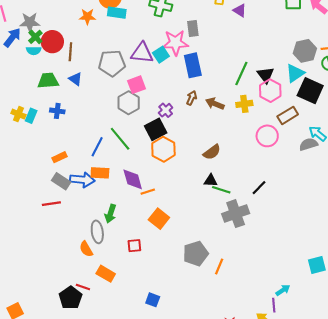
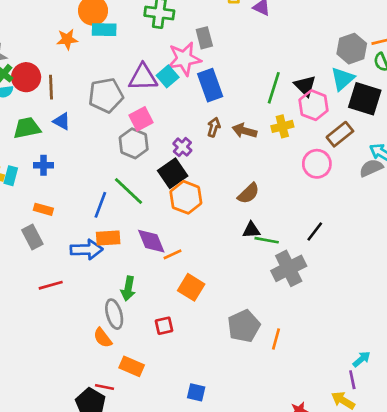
orange rectangle: (60, 157) -> (43, 209), moved, turned 48
gray rectangle: (61, 181) -> (32, 237), moved, turned 36

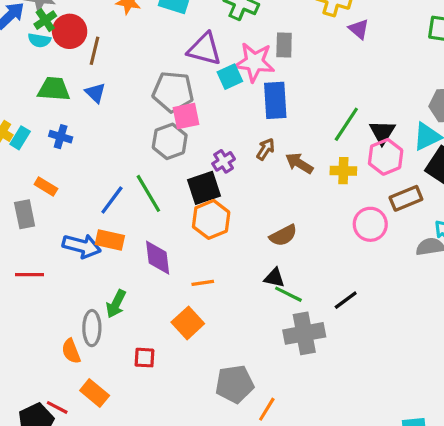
purple triangle: (143, 77) -> (204, 49), moved
gray pentagon: (106, 95) -> (173, 92), moved
orange line: (172, 254) -> (203, 283), moved

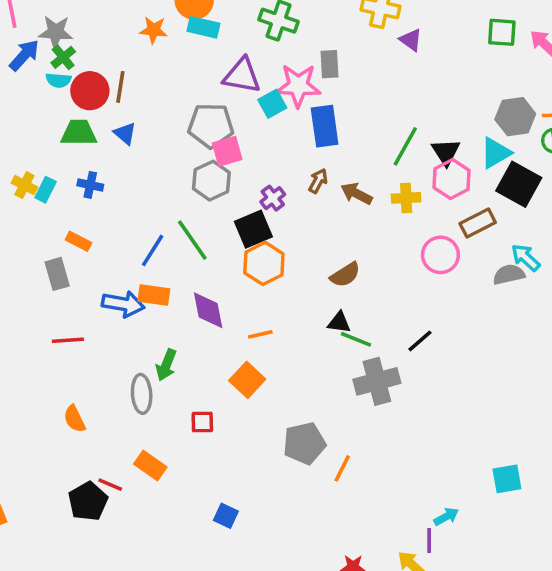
red circle: (70, 31) -> (90, 91), moved
orange semicircle: (71, 351) -> (74, 419), moved

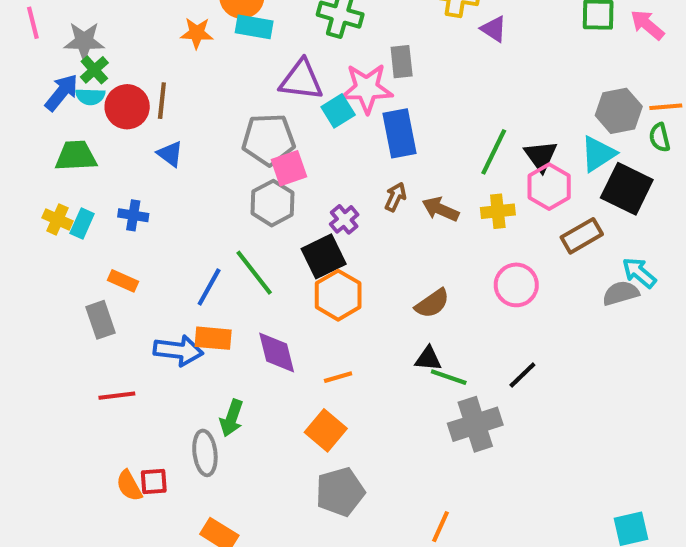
blue arrow: (24, 55) -> (62, 92), moved
green trapezoid: (79, 133) -> (76, 156), moved
pink circle: (440, 255) -> (516, 285), moved
red square: (202, 422) -> (154, 482), moved
gray pentagon: (304, 443) -> (340, 492), moved

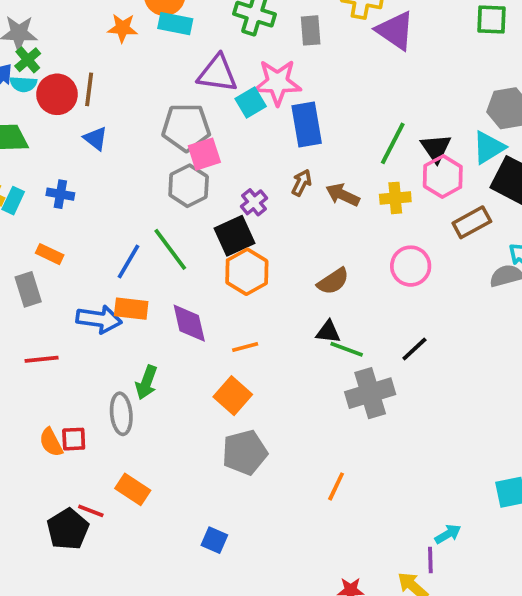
purple triangle: (494, 29) -> (395, 30), size x1.6
gray rectangle: (402, 62) -> (311, 30), moved

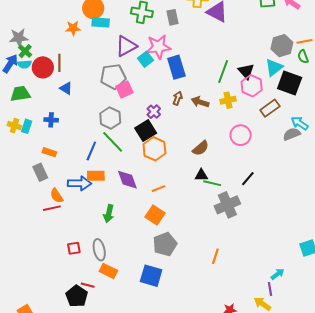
purple triangle: (217, 73) -> (126, 46), turned -30
gray hexagon: (189, 186) -> (110, 118), moved
gray ellipse: (121, 414) -> (99, 250), moved
orange semicircle: (51, 442) -> (57, 196), moved
blue square: (214, 540) -> (151, 276), moved, size x1.6

